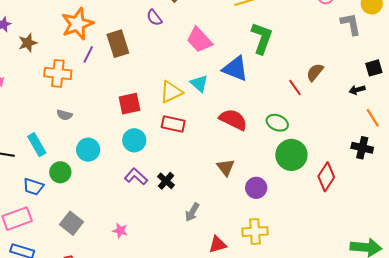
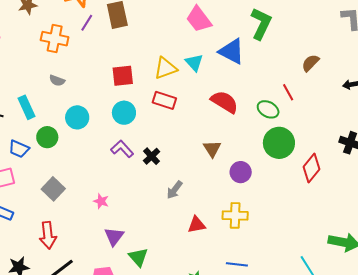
red line: (295, 88) -> (288, 92), moved

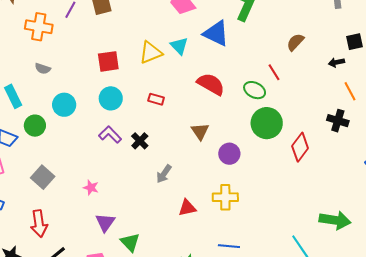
red rectangle: (164, 100) -> (156, 99), moved, size x0.7

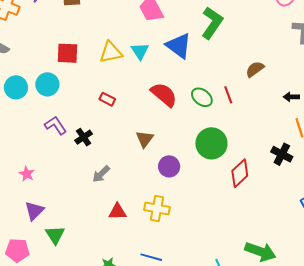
green ellipse: (255, 90) -> (202, 97), moved
cyan circle: (111, 98) -> (47, 84), moved

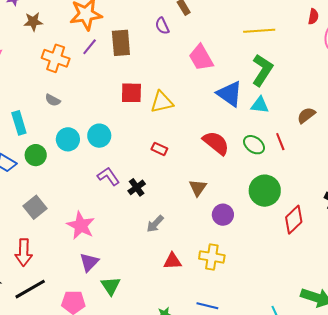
cyan triangle: (140, 51) -> (260, 105), moved, turned -48
red square: (67, 53) -> (131, 93), moved
pink star: (27, 174) -> (81, 226), size x1.8

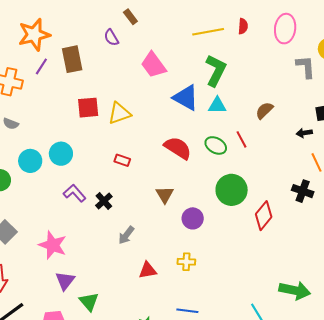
red semicircle: (313, 17) -> (243, 26), moved
yellow cross: (212, 257) -> (186, 262), size x0.7

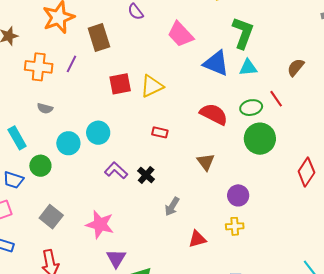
purple line: (41, 66) -> (72, 64), moved
green ellipse: (216, 145) -> (251, 108), turned -35
green circle: (232, 190) -> (260, 139), moved
purple circle: (193, 218) -> (238, 195), moved

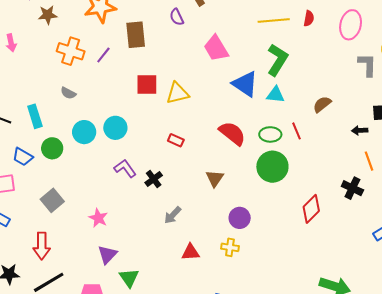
pink star: (100, 224) -> (98, 218), size x0.7

